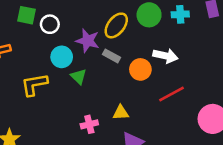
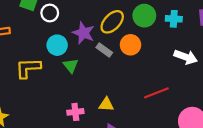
white arrow: (165, 56) -> (186, 57), moved
orange circle: (140, 69) -> (130, 45), moved

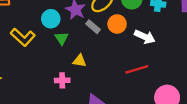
white arrow: (186, 57) -> (145, 37), moved
yellow L-shape: (28, 68) -> (23, 37), turned -140
yellow triangle: (106, 104) -> (80, 61), moved

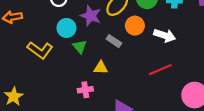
gray rectangle: (93, 27) -> (114, 41), moved

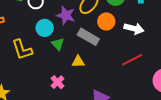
gray rectangle: (114, 41) -> (88, 37), size x1.5
yellow L-shape: (40, 50) -> (22, 50), turned 40
pink cross: (85, 90) -> (58, 82), moved, turned -32

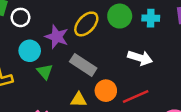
orange circle: (106, 21) -> (106, 91), moved
yellow triangle: (78, 62) -> (79, 100), moved

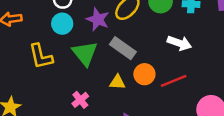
cyan circle: (30, 51) -> (62, 24), moved
green triangle: (45, 72) -> (85, 53), size x1.6

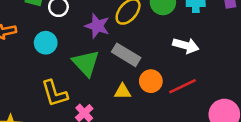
cyan circle: (62, 24) -> (46, 43), moved
yellow L-shape: (41, 56) -> (55, 93), moved

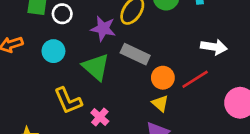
white arrow: (186, 46) -> (214, 47), moved
yellow triangle: (123, 92) -> (160, 103), moved, turned 48

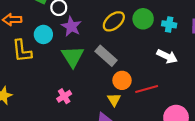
purple star: (103, 29) -> (71, 26), moved
white arrow: (214, 47) -> (167, 56), moved
yellow L-shape: (68, 101) -> (22, 51), moved

